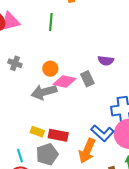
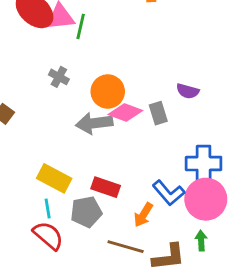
green line: (51, 22) -> (81, 26), moved
orange circle: (50, 69) -> (108, 91), size x1.5
yellow rectangle: (37, 132) -> (54, 178), moved, size x1.6
orange arrow: (87, 151) -> (143, 215), size x0.7

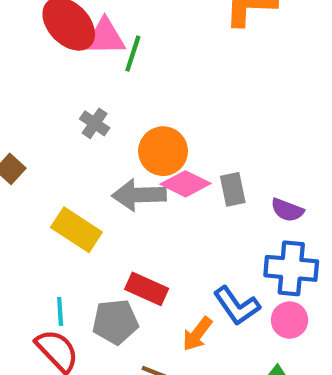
purple semicircle: (188, 91) -> (287, 210), moved
yellow rectangle: (54, 178) -> (76, 230), moved
pink circle: (206, 199) -> (290, 320), size x0.6

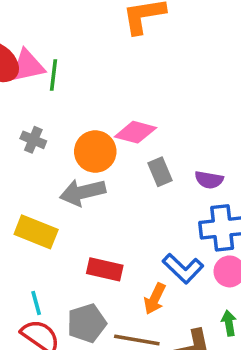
pink diamond: (186, 184) -> (135, 132), moved
gray pentagon: (115, 322) -> (87, 323), moved

